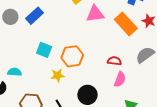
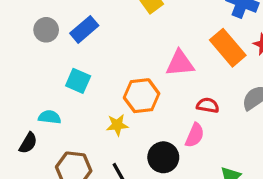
pink triangle: (95, 14) -> (180, 63), moved
cyan square: (44, 50) -> (78, 81), moved
pink semicircle: (120, 79) -> (195, 135), moved

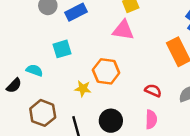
pink triangle: (180, 63) -> (123, 30), moved
cyan square: (78, 81) -> (62, 49), turned 36
pink semicircle: (195, 135) -> (151, 119), moved, turned -36

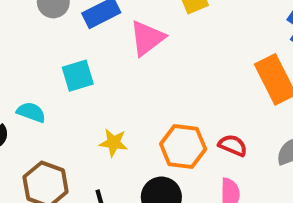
pink triangle: (123, 30) -> (147, 38), moved, turned -45
orange hexagon: (106, 71) -> (183, 147), moved

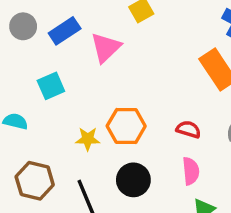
orange hexagon: (183, 147) -> (126, 126), moved

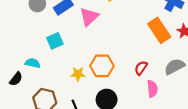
red semicircle: (188, 129) -> (141, 68), turned -72
pink semicircle: (191, 171) -> (152, 89), moved

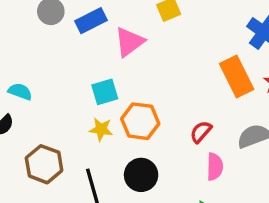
cyan square: (55, 41) -> (105, 92), moved
cyan semicircle: (33, 63) -> (20, 92), moved

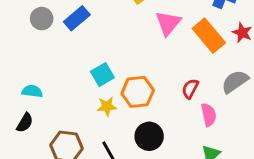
pink triangle: (129, 42) -> (168, 23), moved

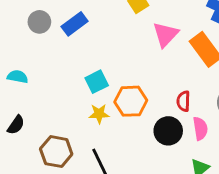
red semicircle: (190, 89) -> (183, 101), turned -30
cyan semicircle: (32, 91) -> (18, 77), moved
black circle: (149, 136) -> (168, 131), moved

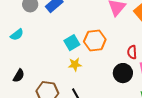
cyan semicircle: (18, 77) -> (17, 35), moved, turned 136
orange hexagon: (131, 101) -> (95, 40), moved

